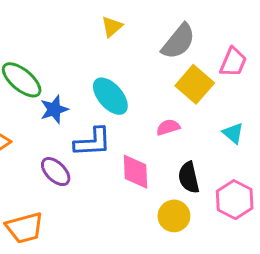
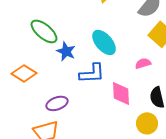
blue star: (54, 109) -> (66, 51), turned -30
purple ellipse: (56, 172) -> (57, 103), moved, turned -65

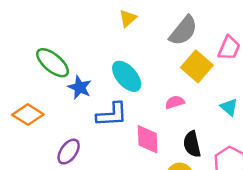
purple ellipse: (57, 103) -> (69, 152), turned -35

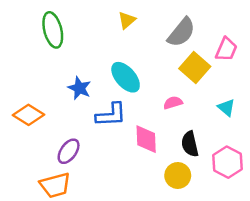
green ellipse: (53, 63) -> (53, 30), moved, turned 36

